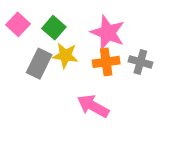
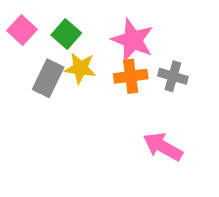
pink arrow: (93, 106) -> (163, 147), moved

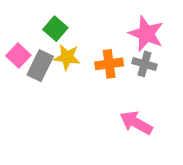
pink square: (22, 30) -> (18, 56), moved
pink star: (133, 40) -> (146, 34), moved

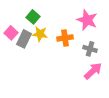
gray cross: (144, 64) -> (90, 49), moved
pink arrow: (136, 123) -> (93, 71), moved, turned 108

